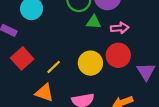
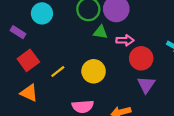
red circle: (118, 55) -> (141, 58), moved
orange triangle: (44, 93) -> (29, 93), moved

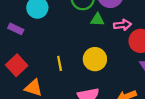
red square: (28, 60) -> (17, 65), moved
yellow line: (58, 72) -> (60, 63), turned -56

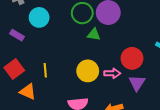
pink arrow: (122, 25) -> (112, 73), moved
yellow line: (60, 63) -> (45, 70), moved

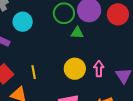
red circle: (132, 58) -> (118, 14), moved
pink arrow: (112, 73) -> (99, 69), turned -84

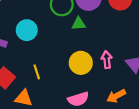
cyan circle: (23, 22) -> (27, 30), moved

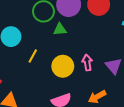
yellow line: (37, 72) -> (33, 56), moved, turned 48

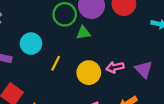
pink arrow: (87, 63) -> (115, 67), turned -91

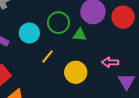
green circle: (65, 14) -> (58, 23), moved
pink arrow: (115, 67) -> (110, 62), moved

